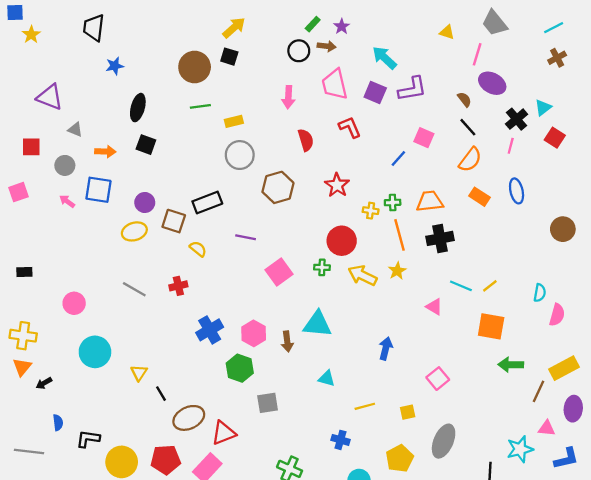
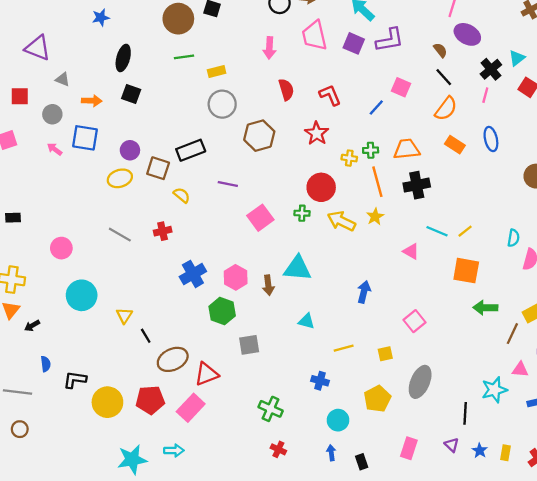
red L-shape: (350, 127) -> (330, 95), moved

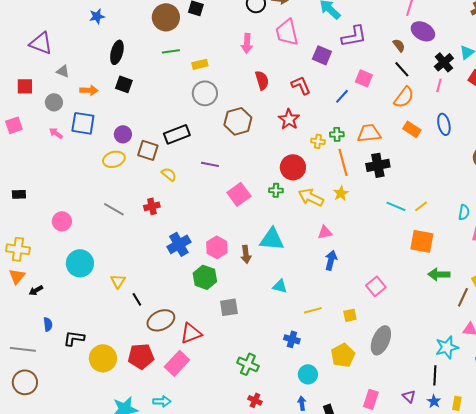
purple square: (354, 43) -> (322, 55), moved
pink triangle: (411, 251) -> (325, 232), moved, turned -42
black line: (465, 413) -> (435, 375), moved
brown circle: (20, 429) -> (25, 382), size x1.6

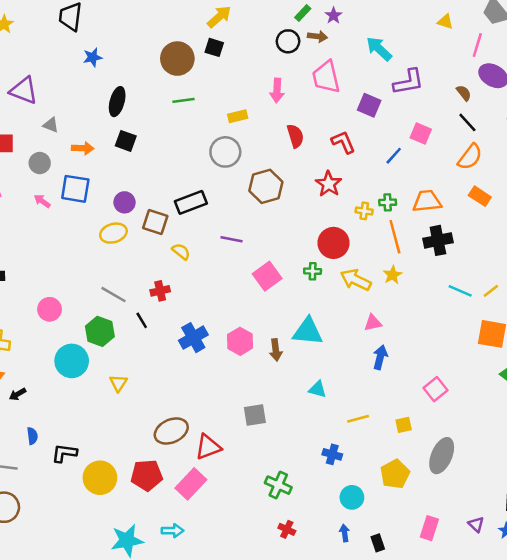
yellow rectangle: (200, 64) -> (238, 116), moved
green hexagon: (205, 277) -> (100, 331), moved
black line: (137, 299) -> (142, 320), moved

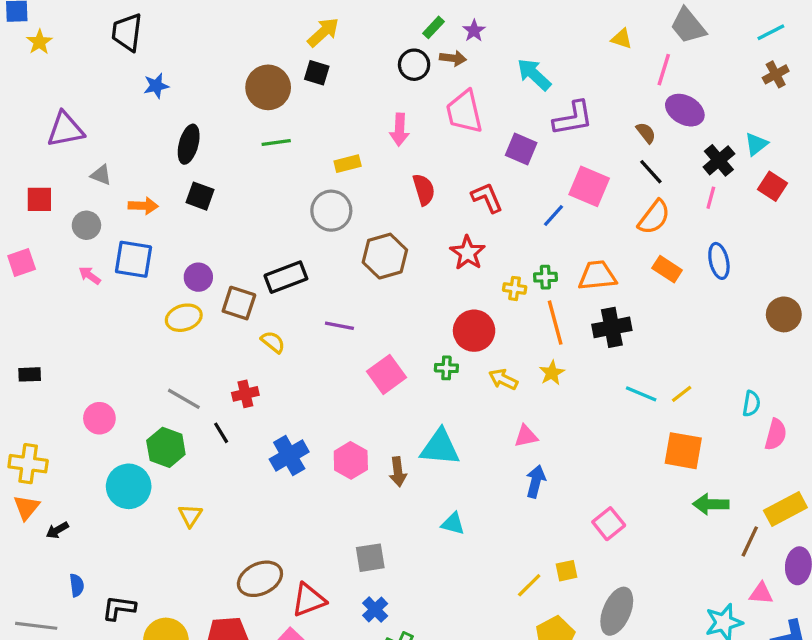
purple triangle: (24, 90) -> (65, 130), turned -32
pink square: (421, 134) -> (589, 186), size x1.4
yellow arrow: (356, 280) -> (503, 379), size x0.7
yellow line: (358, 419) -> (529, 585), moved, turned -30
blue cross: (332, 454) -> (375, 610), moved, turned 30

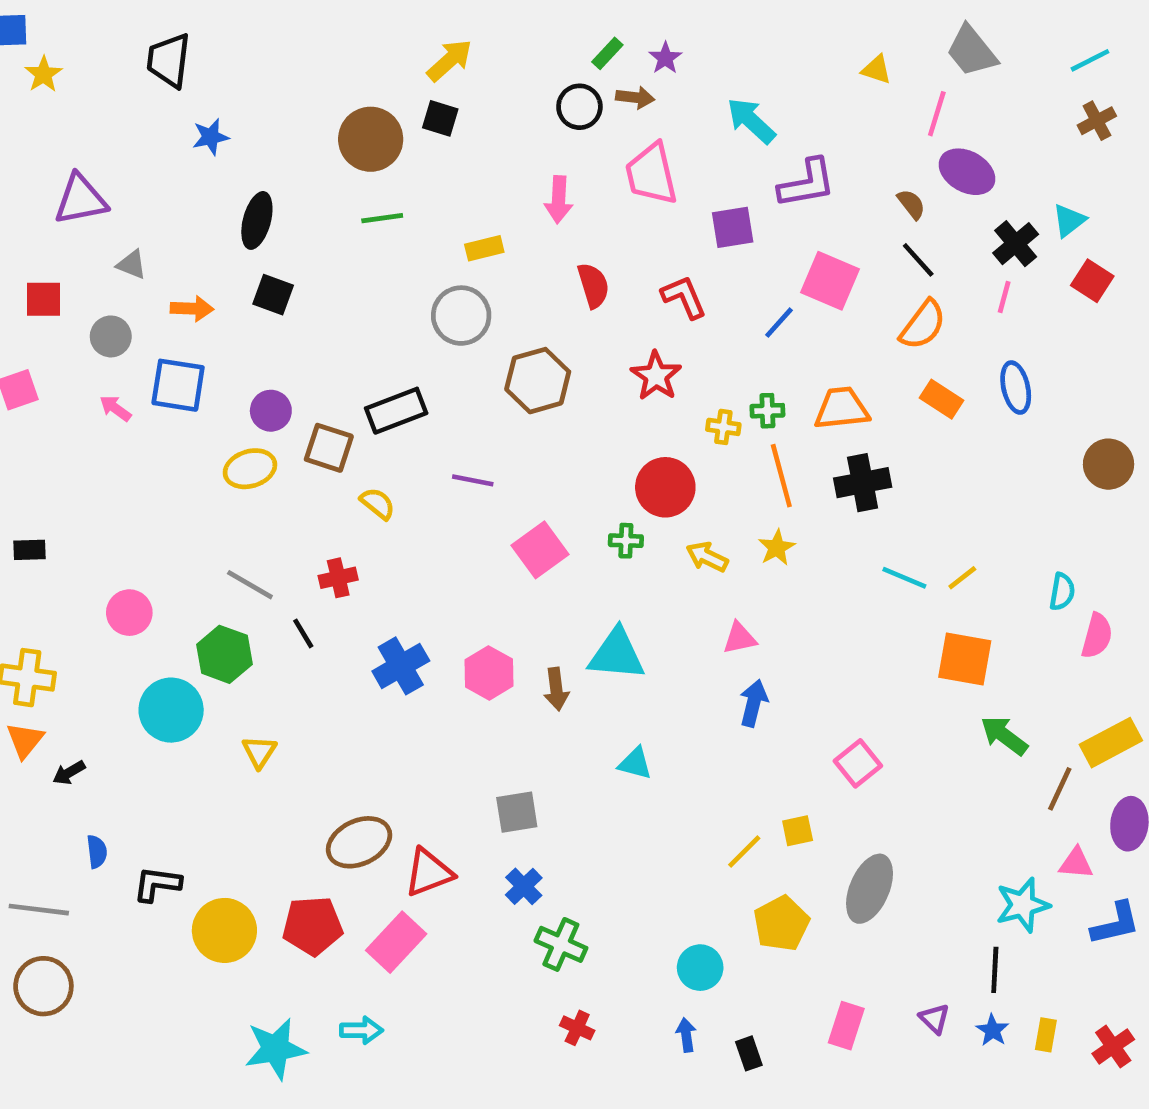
purple square: (521, 149) -> (733, 227), turned -32
green arrow: (711, 504) -> (1004, 736), turned 36

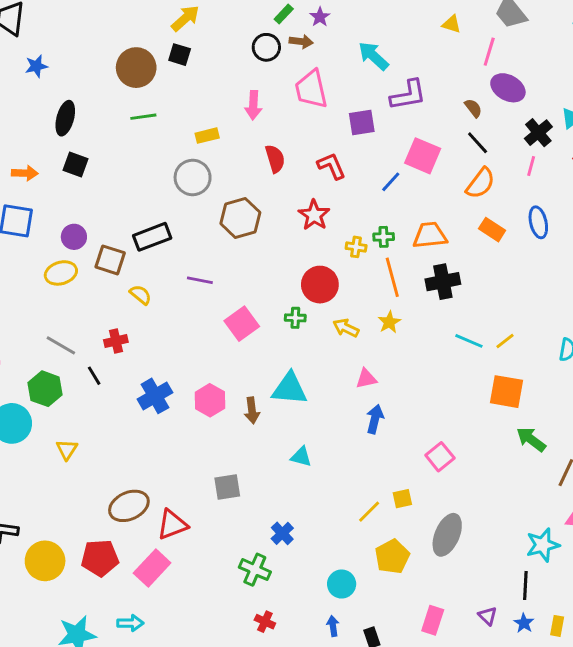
blue cross: (524, 886) -> (282, 533), moved

